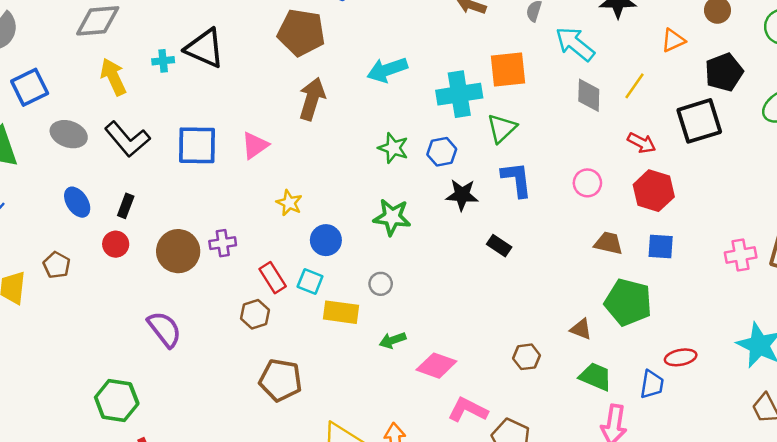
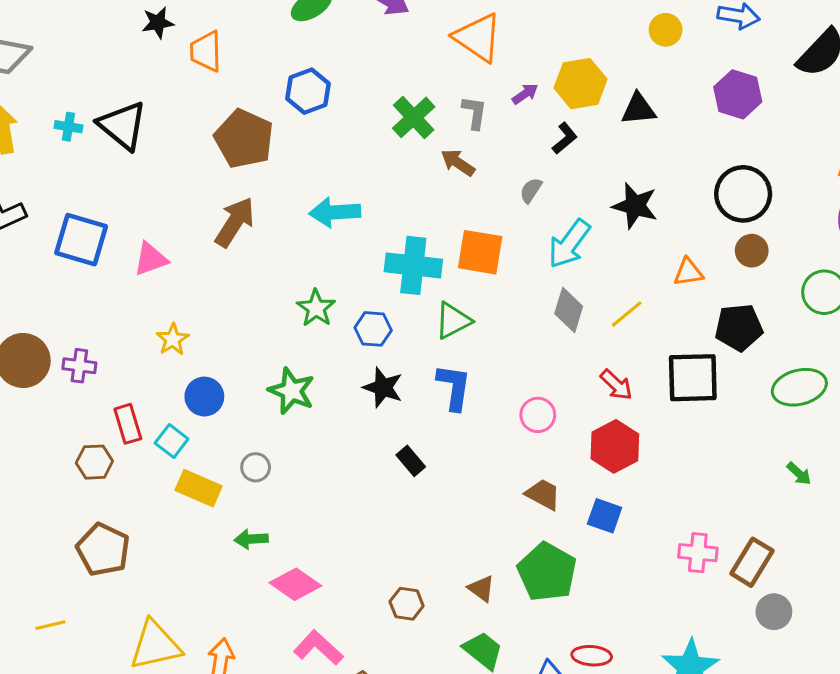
cyan arrow: (575, 44) -> (569, 244), turned -108

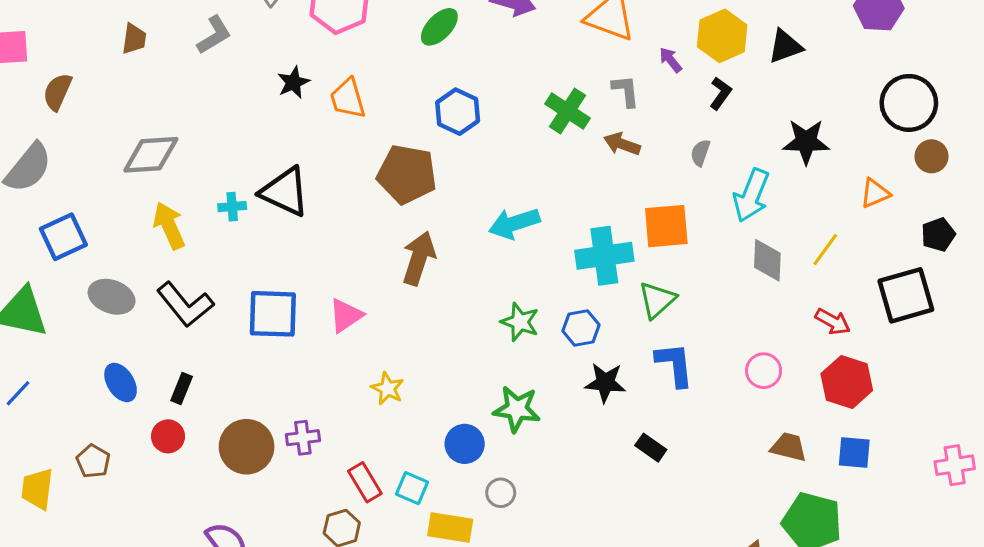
purple arrow: (525, 94) -> (670, 60), turned -80
black pentagon: (739, 327) -> (938, 235), size x0.7
blue circle: (204, 397) -> (465, 444), moved

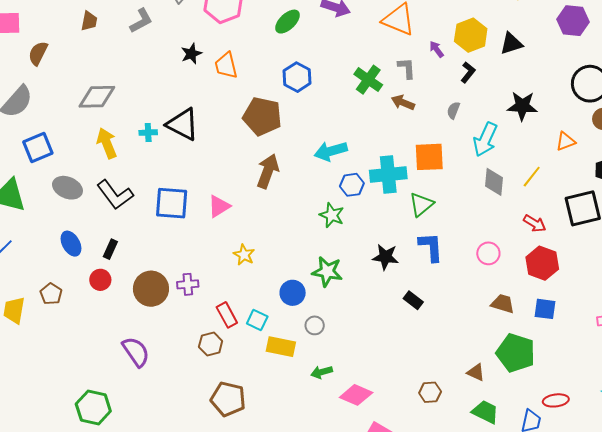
blue hexagon: (581, 328) -> (352, 185), moved

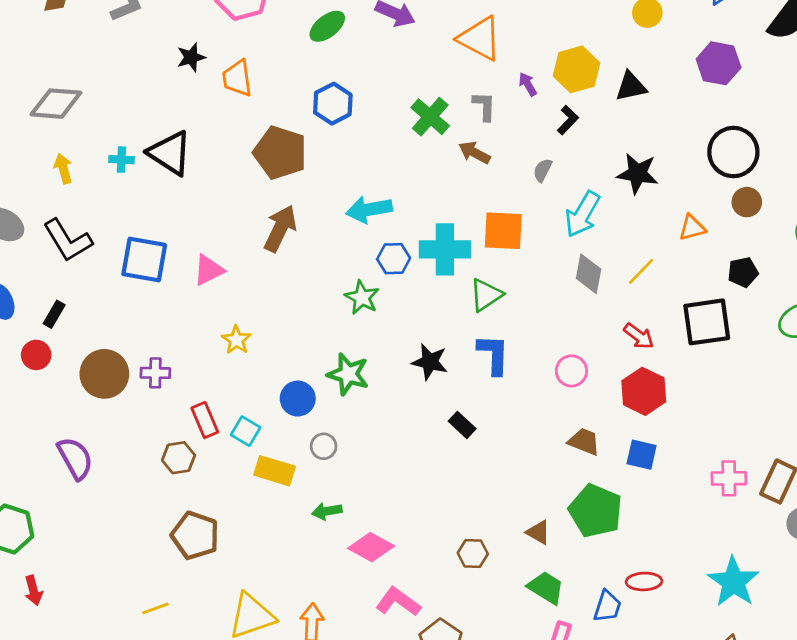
yellow arrow: (107, 143) -> (63, 169), size x0.7

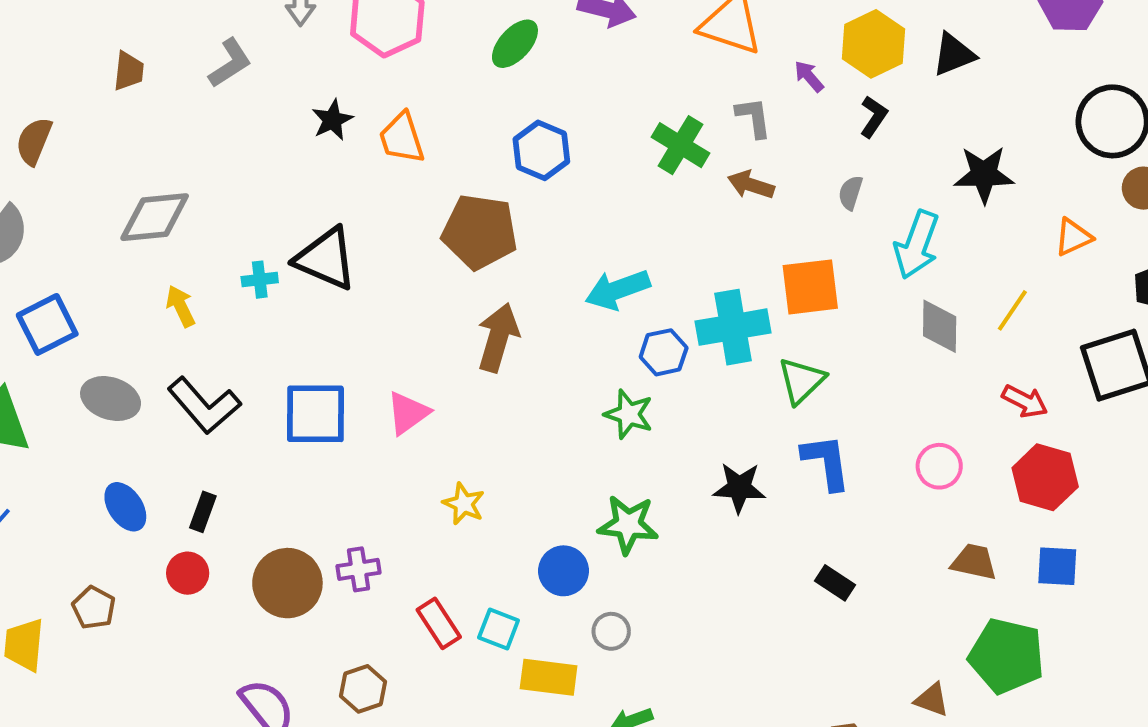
black rectangle: (462, 425) -> (835, 583), moved
brown hexagon: (179, 458) -> (363, 689), moved

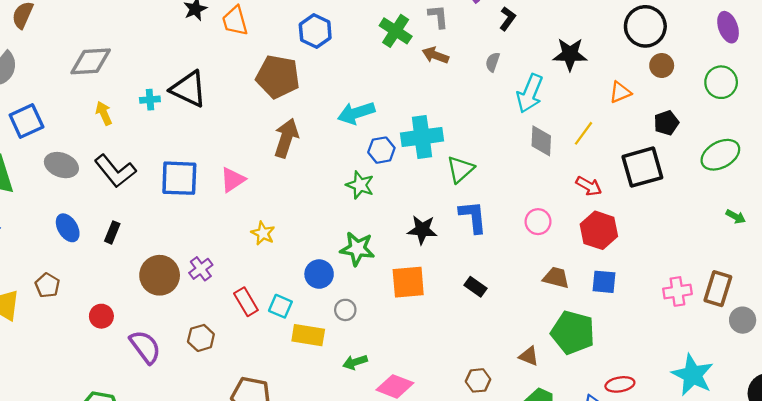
orange square: (810, 287) -> (408, 282), moved
purple cross: (358, 569) -> (201, 269), turned -30
red circle: (188, 573) -> (101, 316), moved

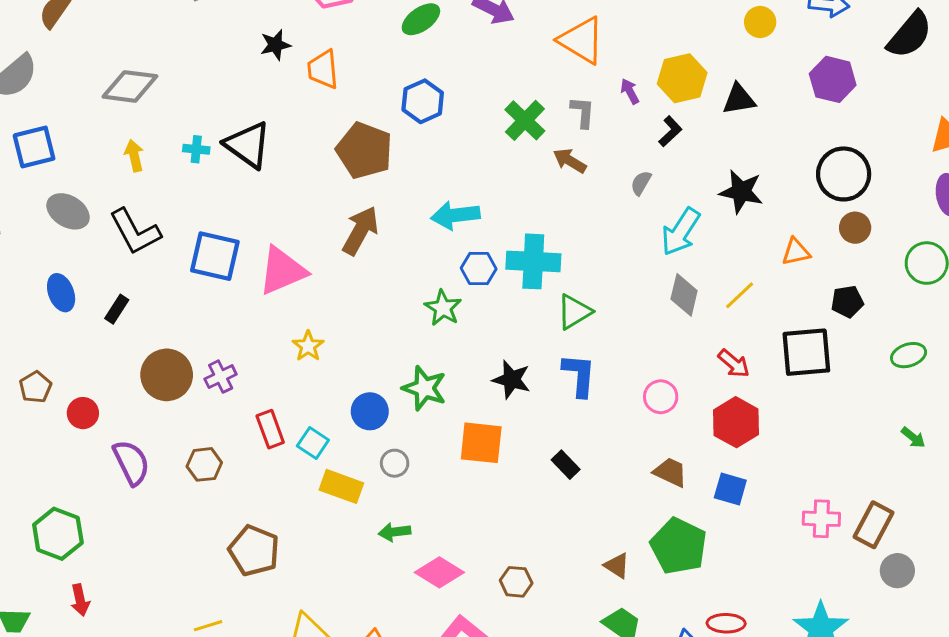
green ellipse: (720, 155) -> (909, 355), size x0.7
pink triangle: (233, 180) -> (282, 271), size x1.5
brown pentagon: (47, 285) -> (35, 387), moved
brown hexagon: (478, 380) -> (516, 582), moved

